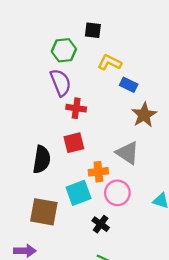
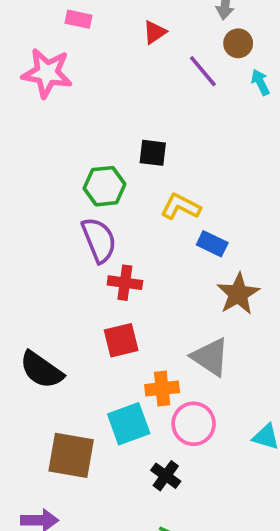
black semicircle: (42, 159) -> (41, 370), moved, turned 116

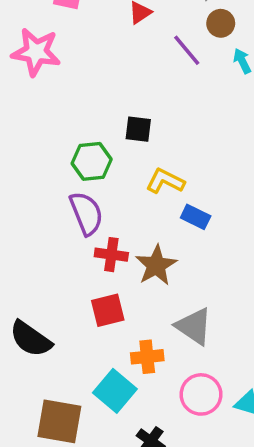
brown star: (238, 294) -> (156, 265), moved
cyan square: (129, 424) -> (115, 391), turned -30
pink circle: (194, 424) -> (201, 394), moved

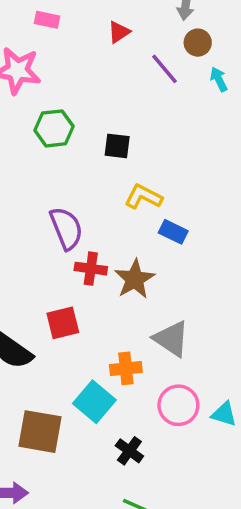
green hexagon: (92, 161) -> (54, 128), moved
red square: (108, 310) -> (63, 323), moved

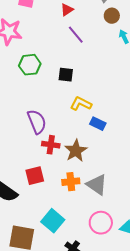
purple line: (164, 69) -> (76, 35), moved
orange cross: (126, 368) -> (71, 182), moved

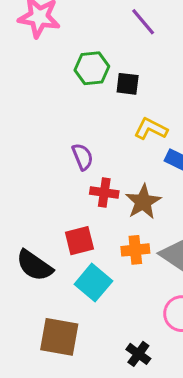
green hexagon: (30, 65) -> (92, 68), moved
purple semicircle: (37, 122) -> (83, 157), size x0.7
cyan square: (53, 221) -> (93, 283), moved

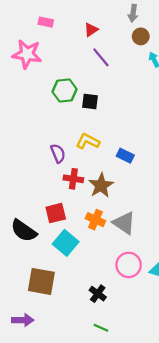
yellow L-shape: (151, 129) -> (88, 141), moved
orange cross: (135, 250) -> (95, 220), turned 30

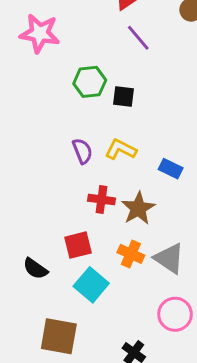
purple semicircle: (58, 153) -> (82, 151), moved
black semicircle: (24, 231) -> (35, 269), size x0.7

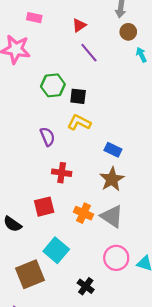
yellow L-shape: (121, 150) -> (79, 122), moved
brown star: (138, 208) -> (112, 179), moved
cyan square: (91, 285) -> (56, 250), moved
brown square: (59, 336) -> (30, 274), turned -32

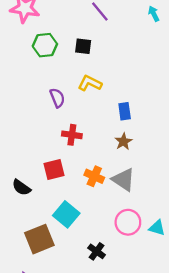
green hexagon: (53, 85) -> (45, 45), moved
black square: (78, 96) -> (83, 46), moved
blue rectangle: (113, 150) -> (125, 111), turned 56
brown star: (112, 179) -> (123, 142), size x0.7

